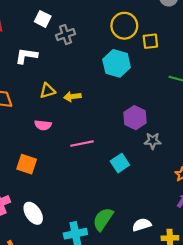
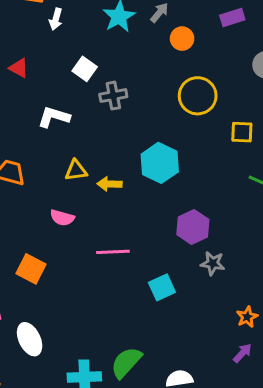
yellow square: (150, 41) -> (242, 132), moved
cyan hexagon: (117, 63) -> (160, 163), moved

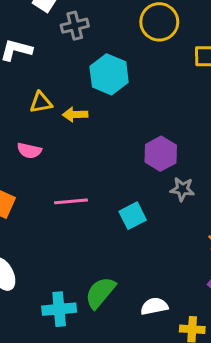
cyan hexagon: (160, 163) -> (109, 74), moved
pink line: (113, 252) -> (71, 201), moved

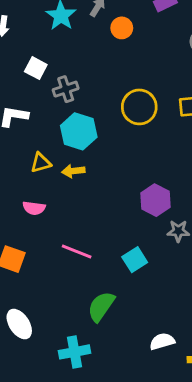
yellow circle: (159, 22) -> (139, 107), moved
cyan hexagon: (109, 74) -> (79, 131), moved
pink line: (71, 201) -> (77, 252), turned 32
green semicircle: (100, 293) -> (101, 306), moved

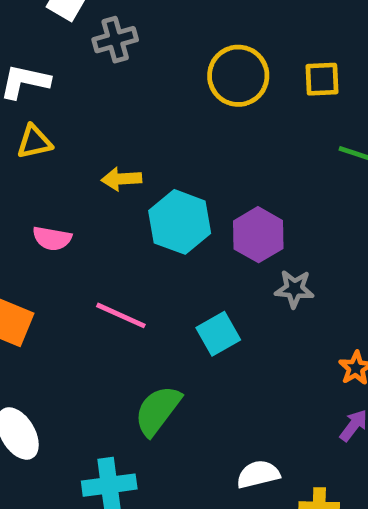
cyan hexagon: (79, 131) -> (180, 222), moved
yellow triangle: (41, 163) -> (34, 142), moved

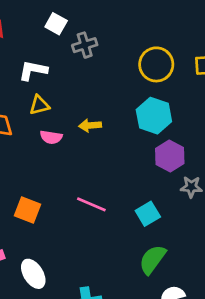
cyan hexagon: (180, 222) -> (154, 116), moved
pink semicircle: (52, 238) -> (51, 137), moved
green semicircle: (158, 410) -> (153, 259), moved

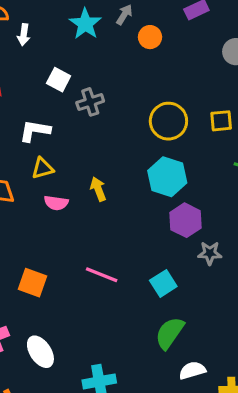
yellow arrow: (90, 125) -> (98, 189), turned 75

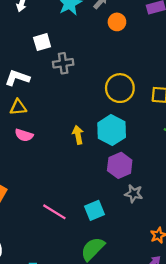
white square: (59, 80) -> (42, 42), turned 36
yellow arrow: (98, 189) -> (78, 135), moved
pink line: (102, 275) -> (54, 212), moved

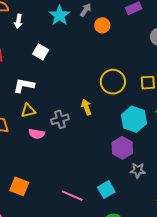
white square: (42, 42) -> (41, 52), turned -35
gray cross: (63, 63) -> (60, 119), moved
cyan hexagon: (112, 130) -> (134, 119), moved
yellow arrow: (78, 135) -> (86, 107), moved

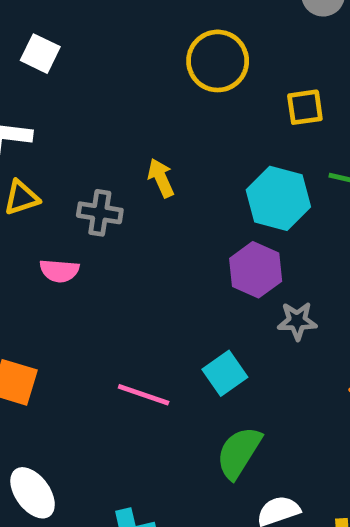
yellow circle: (113, 82) -> (218, 61), moved
gray cross: (60, 119) -> (100, 213), turned 30
pink semicircle: (37, 134) -> (59, 271), moved

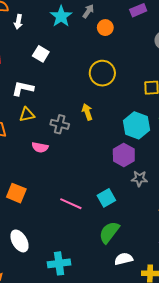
yellow circle: (218, 61) -> (102, 73), moved

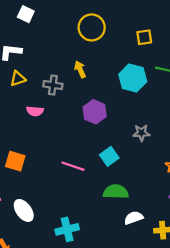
purple hexagon: (124, 155) -> (95, 112), moved
green semicircle: (109, 232) -> (116, 192), turned 60

